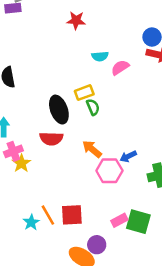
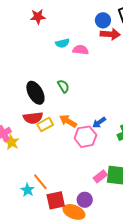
pink semicircle: (120, 67) -> (81, 50), turned 49
yellow rectangle: (84, 93) -> (45, 125), moved
red square: (72, 215) -> (56, 200), moved

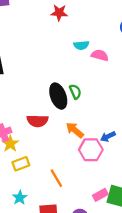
black ellipse: (35, 93) -> (58, 96), moved
yellow rectangle: (45, 125) -> (21, 164), moved
orange line: (40, 182) -> (56, 178), moved

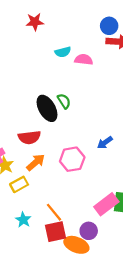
orange arrow: (75, 130) -> (36, 162), moved, turned 108
pink hexagon: (91, 150) -> (72, 159), moved
orange line: (56, 178) -> (54, 212), moved
pink rectangle: (100, 195) -> (106, 204), size x1.5

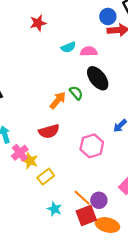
black ellipse: (47, 108) -> (98, 78), moved
orange arrow: (36, 162) -> (58, 100), moved
purple circle: (89, 231) -> (99, 200), moved

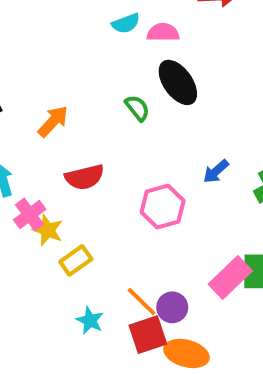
orange arrow: (58, 100) -> (53, 121), moved

